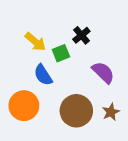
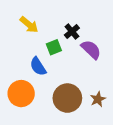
yellow arrow: (35, 42) -> (29, 25), moved
purple semicircle: (103, 72) -> (91, 50), moved

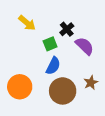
blue semicircle: (38, 66) -> (53, 66), moved, turned -120
brown star: (98, 99) -> (91, 83), moved

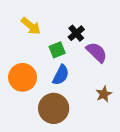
orange circle: (20, 87) -> (23, 77), moved
brown circle: (63, 91) -> (54, 108), moved

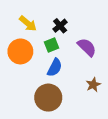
black cross: (76, 33) -> (60, 26), moved
orange circle: (23, 77) -> (20, 51), moved

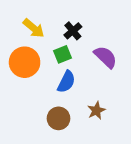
brown star: (93, 85) -> (96, 111), moved
brown circle: (48, 98) -> (58, 118), size x0.7

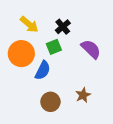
blue semicircle: (66, 82) -> (43, 70), moved

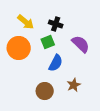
black cross: (63, 27) -> (56, 24), turned -32
blue semicircle: (43, 70) -> (56, 63), moved

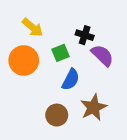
black cross: (56, 24) -> (85, 35), moved
brown star: (74, 85) -> (94, 107), size x1.5

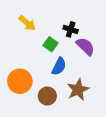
green square: (61, 53) -> (51, 44), turned -32
orange circle: (24, 60) -> (20, 81), moved

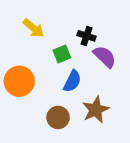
green square: (51, 44) -> (62, 54), turned 32
orange circle: (20, 81) -> (19, 81), moved

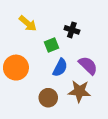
purple semicircle: (105, 57) -> (88, 65), moved
brown star: (96, 110) -> (79, 91), turned 30

